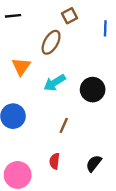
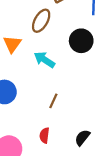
cyan arrow: (55, 83) -> (44, 60), turned 65
black circle: (93, 90) -> (81, 41), moved

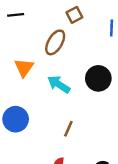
black circle: (81, 41) -> (98, 78), moved

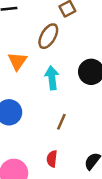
cyan arrow: (59, 84) -> (52, 78), turned 50

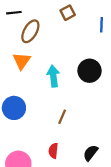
brown ellipse: (48, 36) -> (30, 31), moved

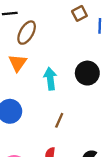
brown square: (68, 13) -> (79, 13), moved

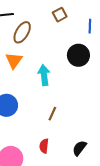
brown square: (79, 13) -> (60, 15), moved
black circle: (87, 73) -> (78, 55), moved

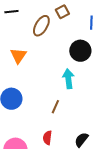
brown ellipse: (22, 32) -> (41, 26), moved
cyan arrow: (44, 75) -> (68, 79), moved

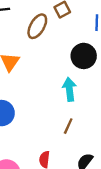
brown line: (55, 107) -> (68, 126), moved

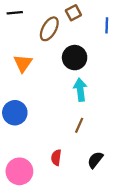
black circle: (84, 56) -> (75, 58), moved

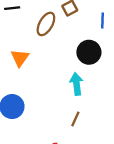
black circle: (75, 58) -> (89, 52), moved

